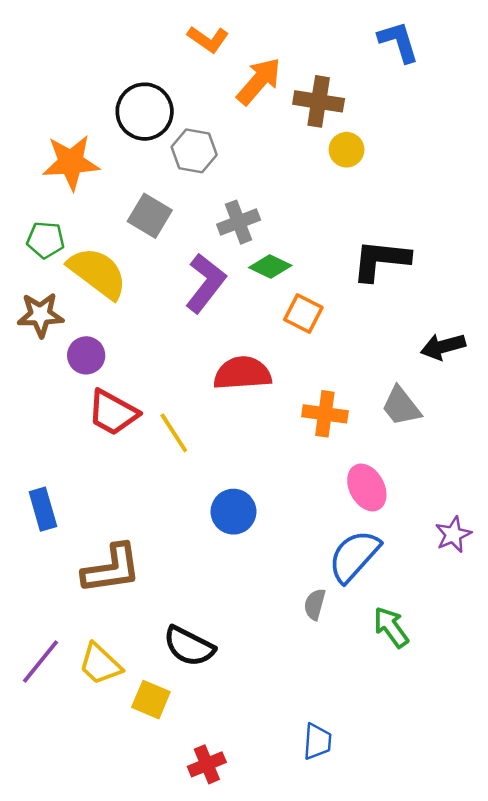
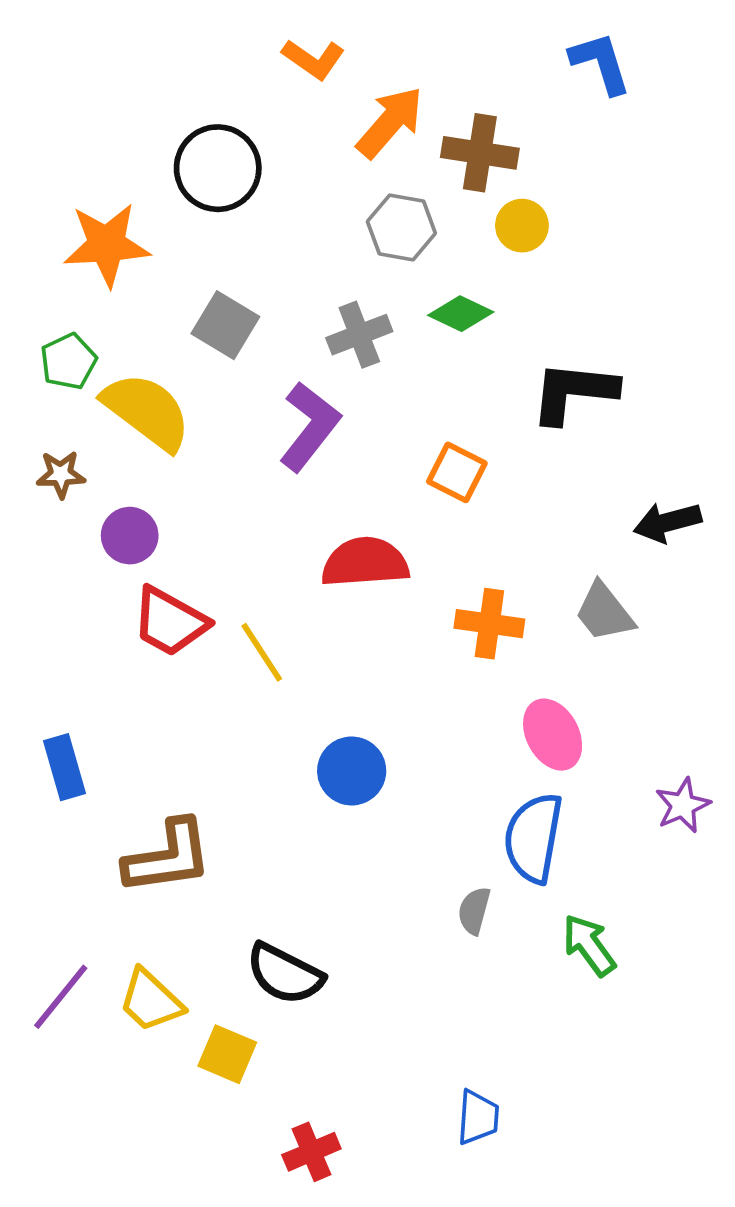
gray hexagon: (194, 151) -> (401, 227), moved
green pentagon: (46, 240) -> (68, 361), turned -30
green diamond: (270, 267) -> (461, 314), moved
brown star: (40, 315) -> (61, 474), size x0.7
blue semicircle: (354, 556) -> (533, 838), turned -32

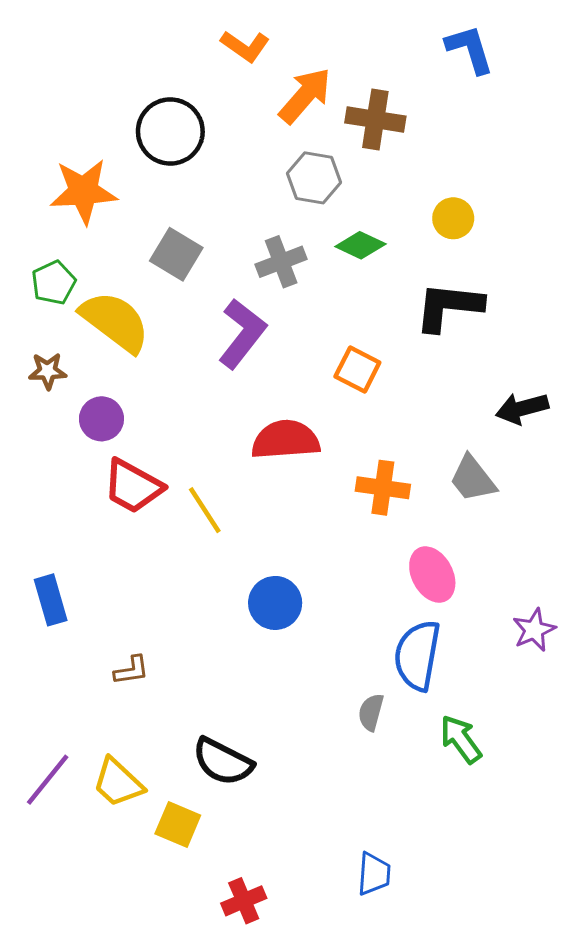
yellow circle: (522, 226) -> (453, 218), moved
brown L-shape: (168, 857) -> (131, 670), size x0.5

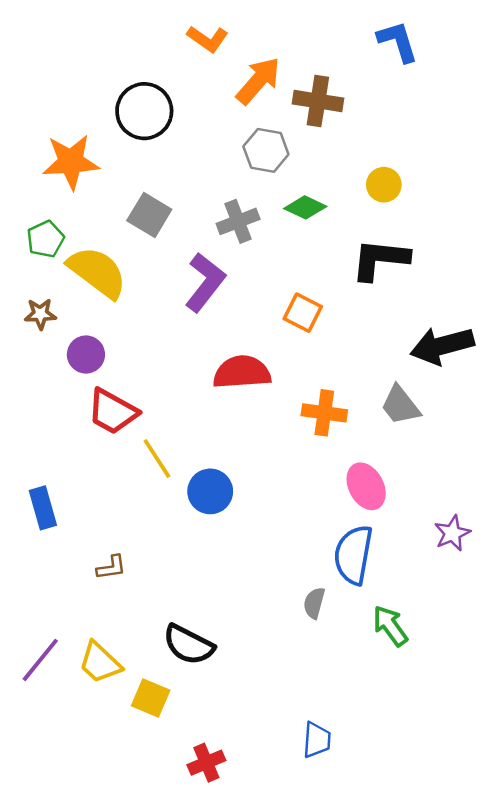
black arrow: (522, 408) -> (442, 346), size x1.4
yellow line: (205, 510) -> (157, 458), moved
blue circle: (275, 603) -> (210, 491), moved

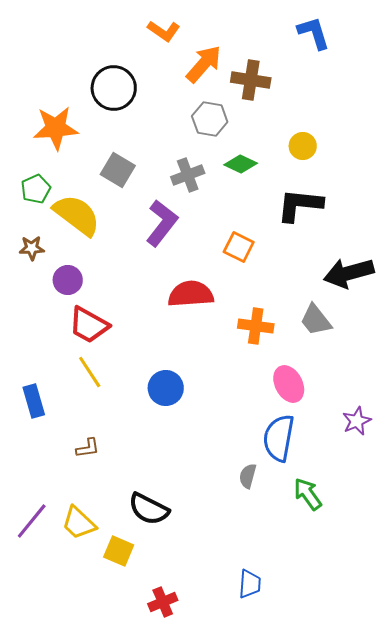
yellow line: (157, 458) -> (90, 372), moved

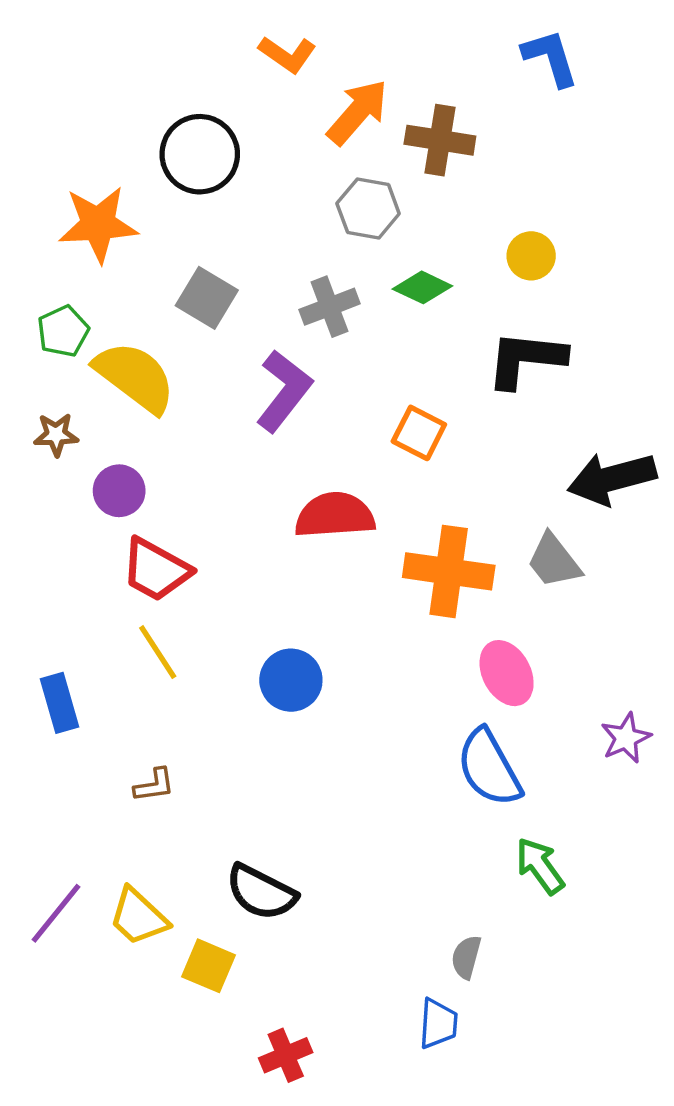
orange cross: (256, 326) -> (449, 571), size x1.4
blue semicircle: (279, 438) -> (489, 768), turned -39
gray semicircle: (248, 476) -> (466, 957), moved

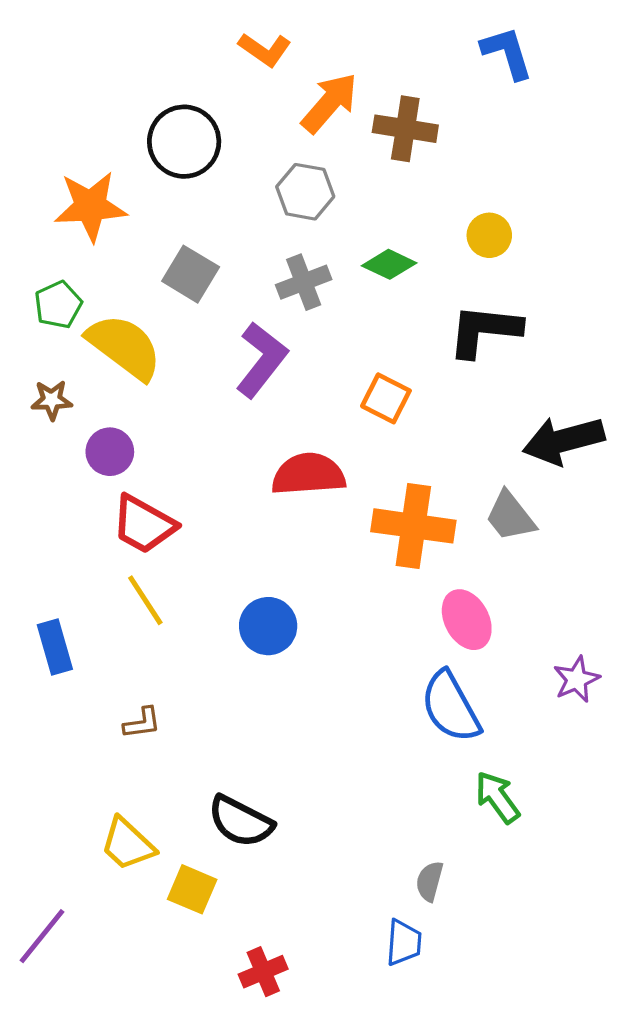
gray hexagon: (368, 209) -> (305, 192), moved
purple line: (56, 913) -> (42, 936), moved

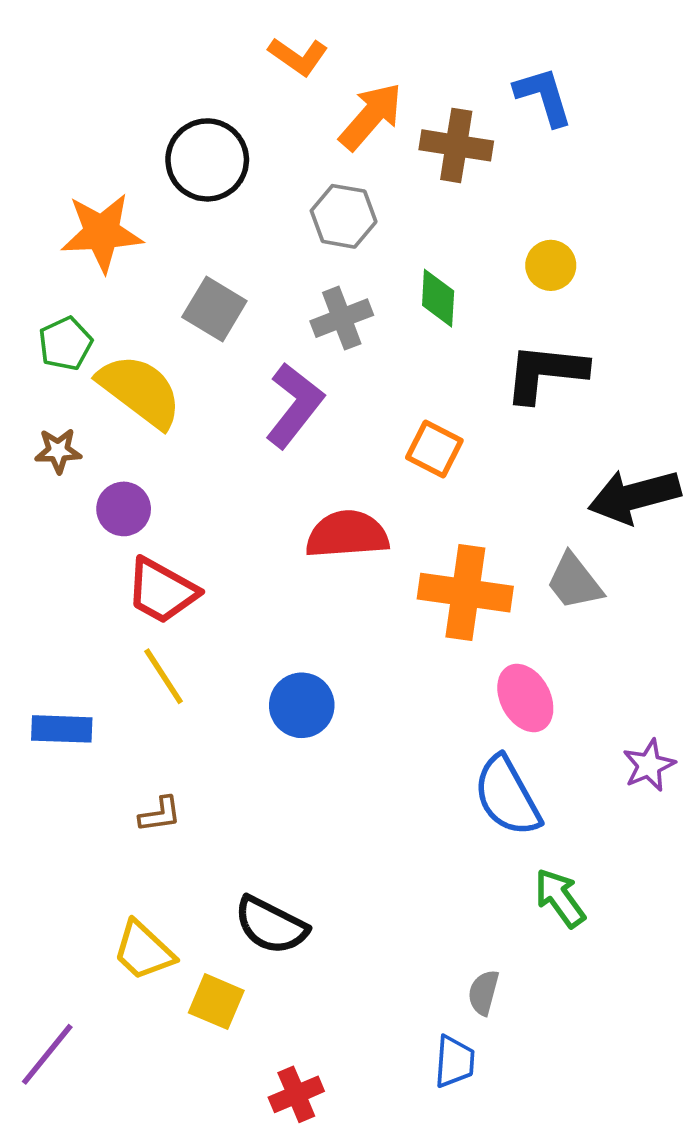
blue L-shape: (507, 53) -> (543, 96), moved
green diamond: (389, 264) -> (438, 298), turned 68
blue rectangle: (55, 647) -> (62, 729), turned -72

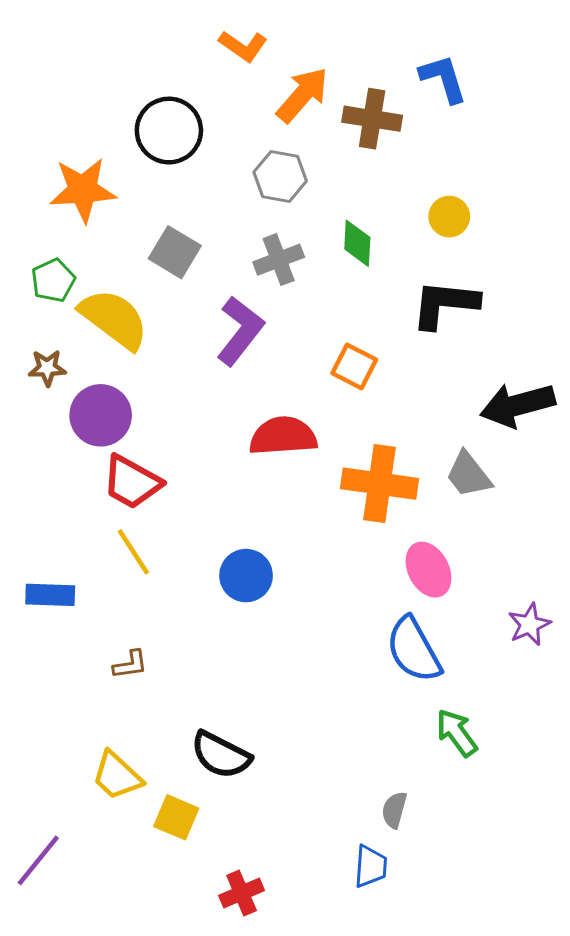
purple circle: (124, 509) -> (101, 415), size x1.4

